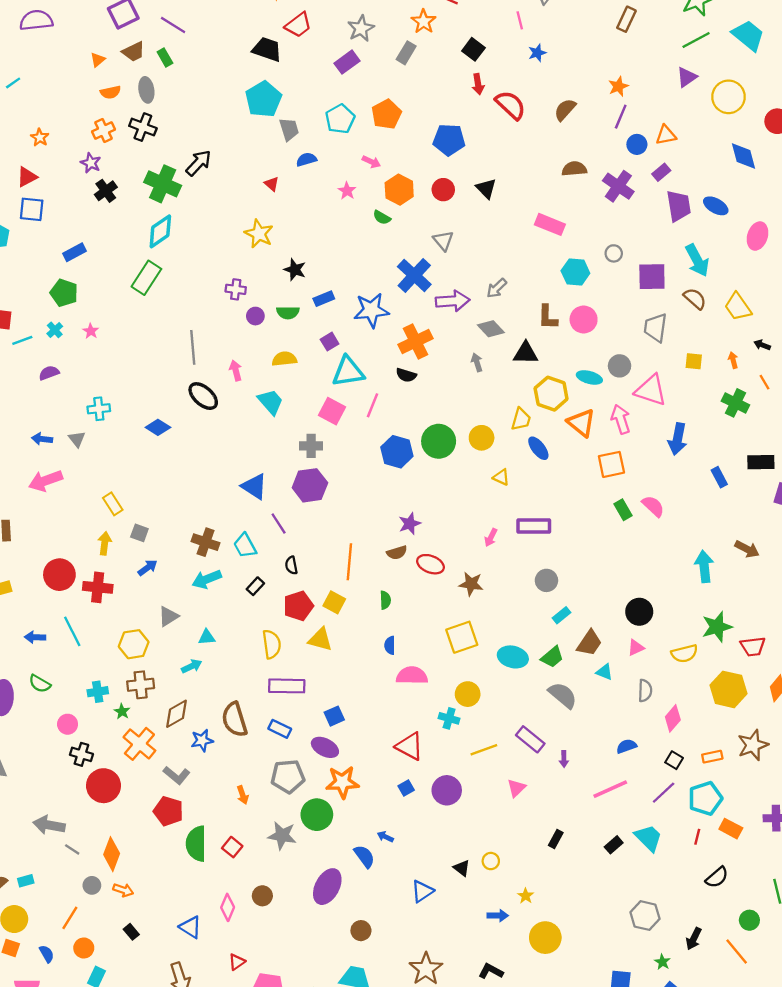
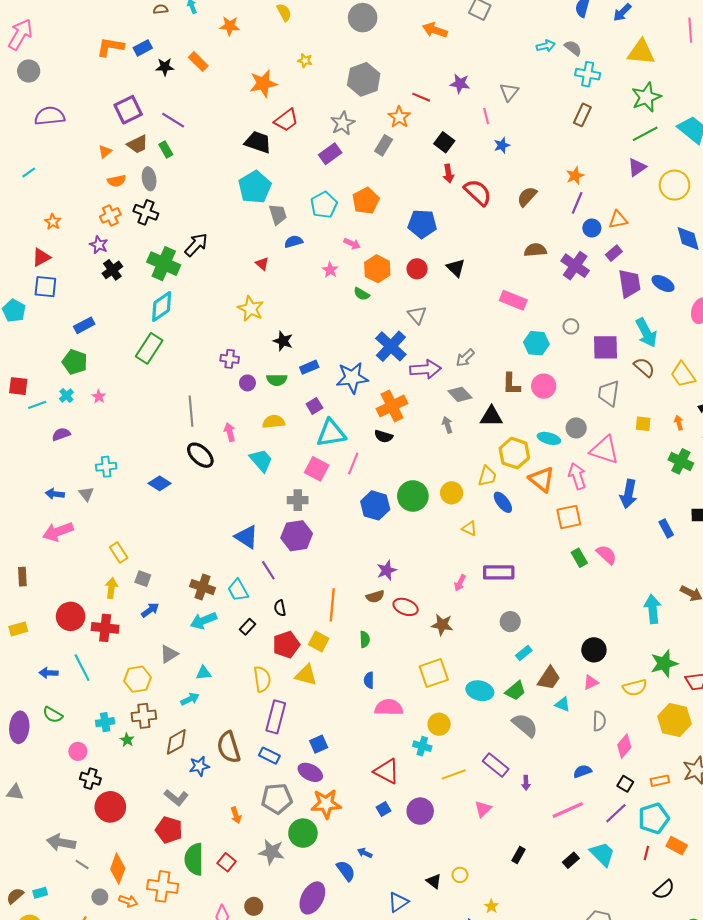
purple rectangle: (287, 686) -> (276, 717), turned -76
orange cross: (139, 744) -> (163, 886), moved, turned -32

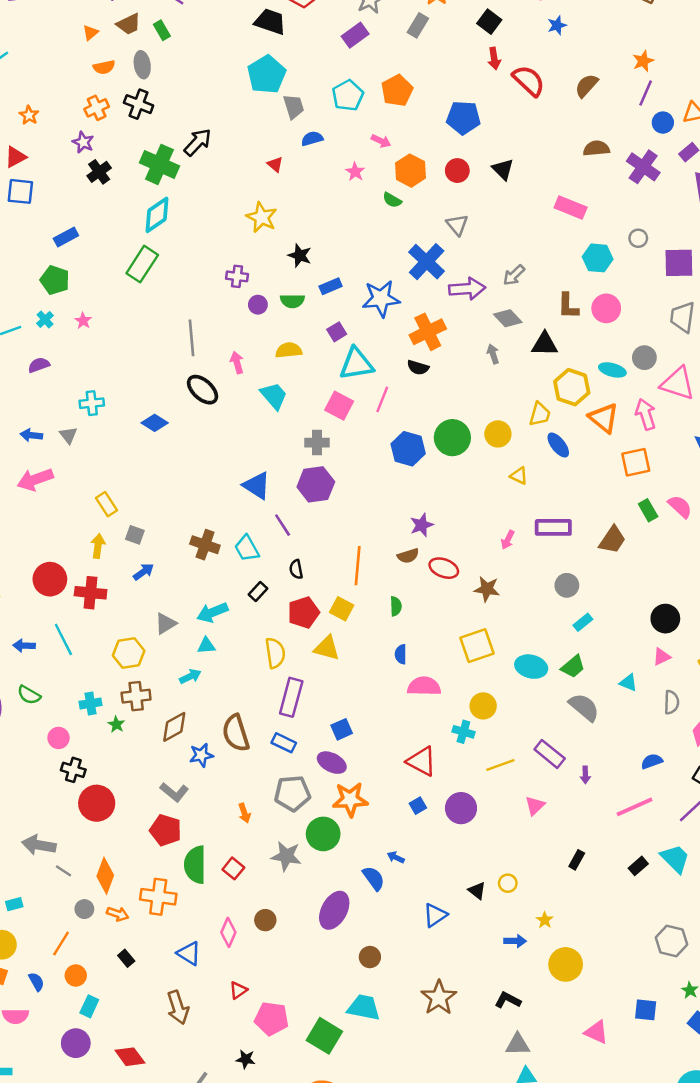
cyan arrow: (203, 621) -> (212, 612), moved
brown trapezoid: (549, 678) -> (612, 540), moved

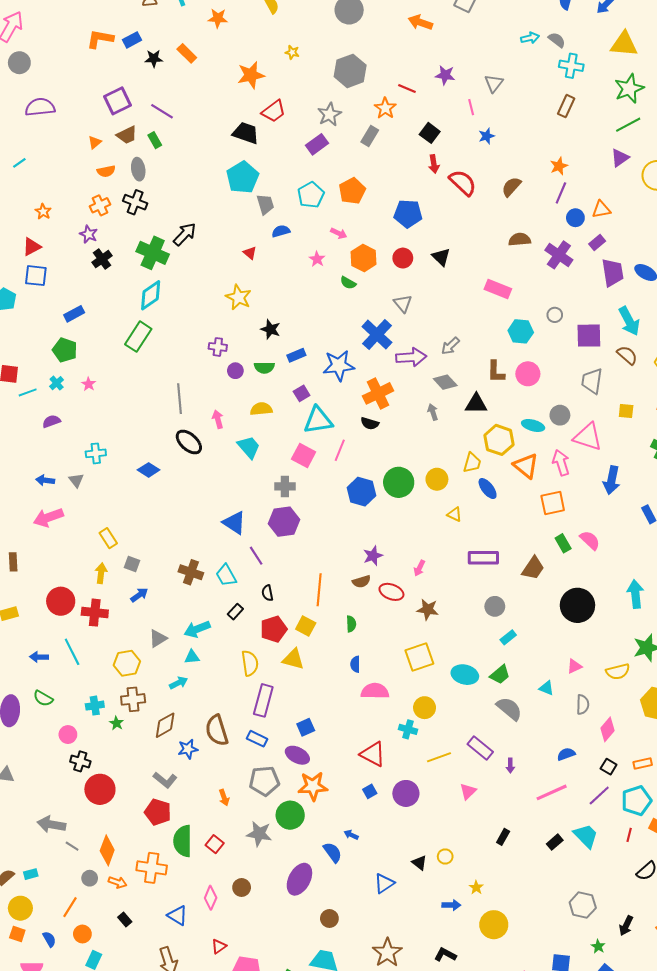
pink arrow: (508, 540) -> (419, 568), moved
black circle: (665, 619) -> (577, 605), moved, size x1.4

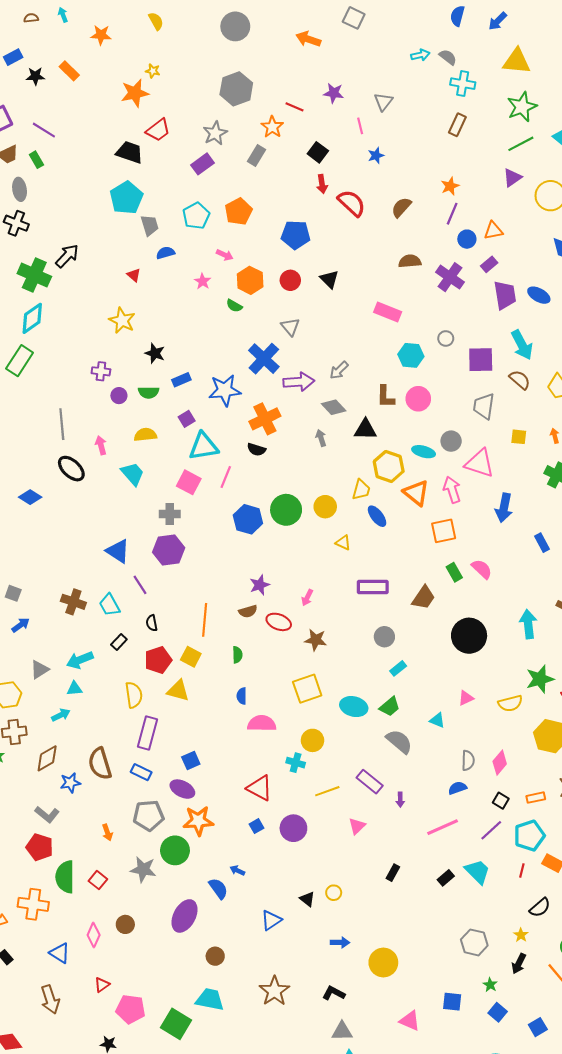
yellow star: (292, 52) -> (153, 71), moved
gray semicircle: (583, 705) -> (468, 760), moved
yellow star: (476, 887) -> (521, 935), moved

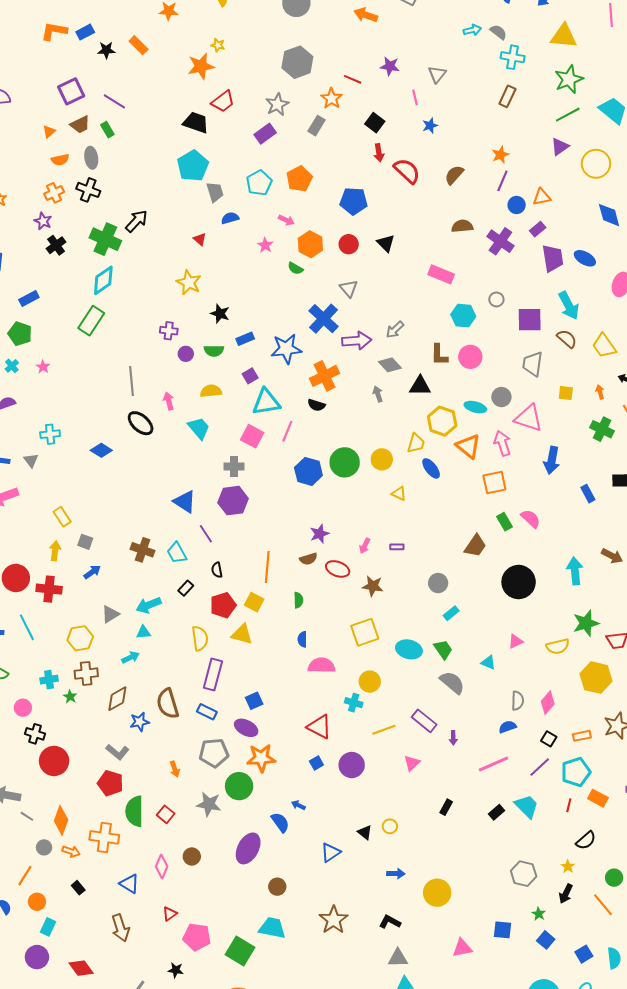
purple rectangle: (373, 587) -> (397, 547), moved, size x0.5
green trapezoid: (390, 707) -> (443, 649), turned -85
pink triangle: (410, 1021) -> (462, 948), turned -35

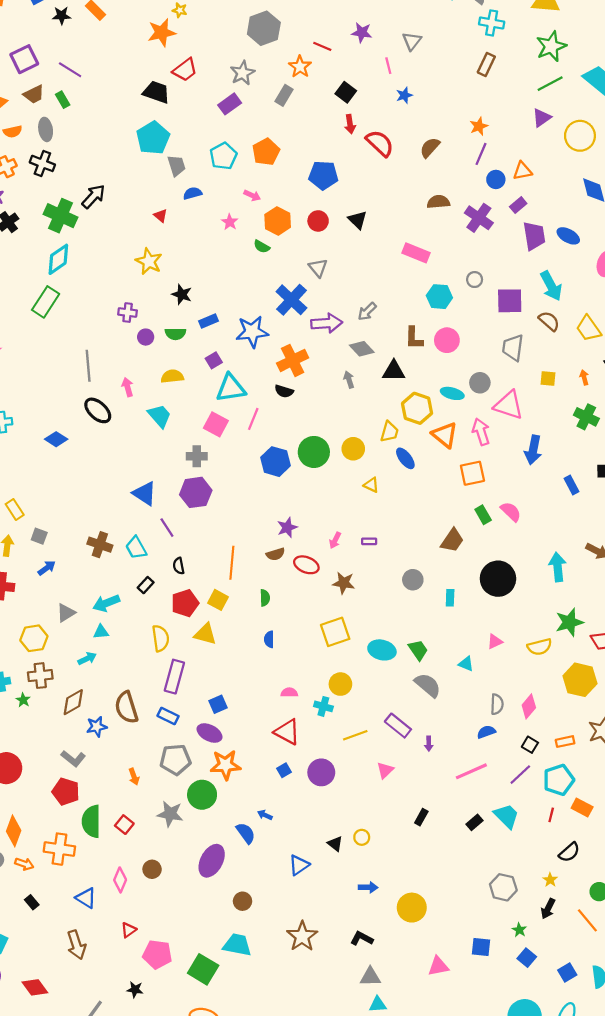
cyan rectangle: (451, 613) -> (450, 598), moved, turned -49
pink semicircle: (321, 665) -> (289, 693), moved, size x0.6

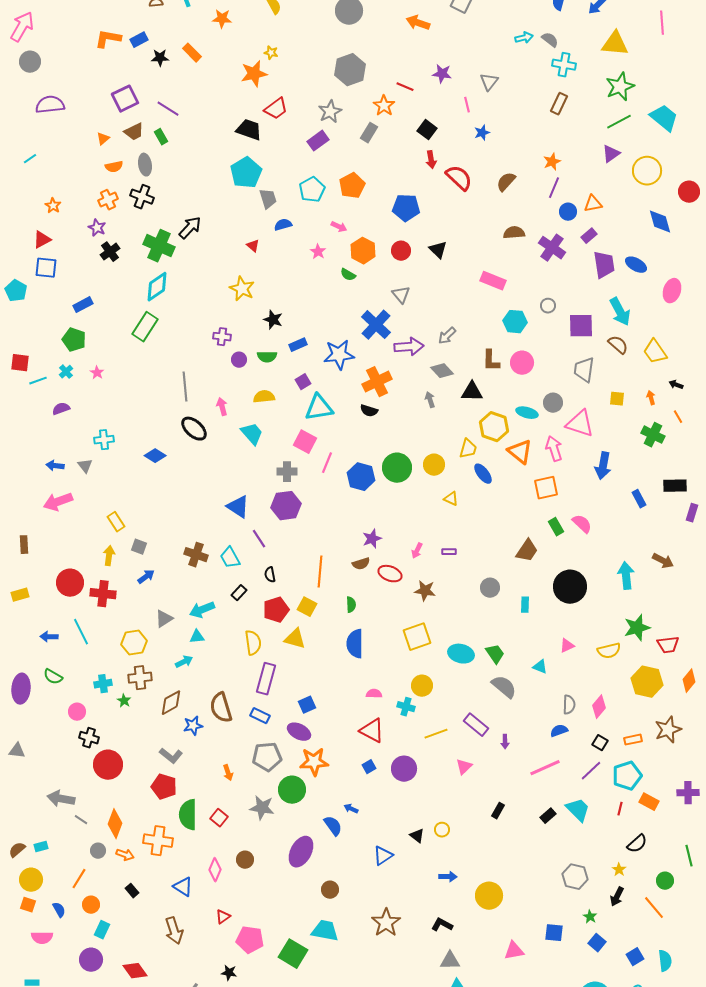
pink line: (253, 419) -> (327, 463), moved
blue semicircle: (269, 639) -> (355, 644), size x1.8

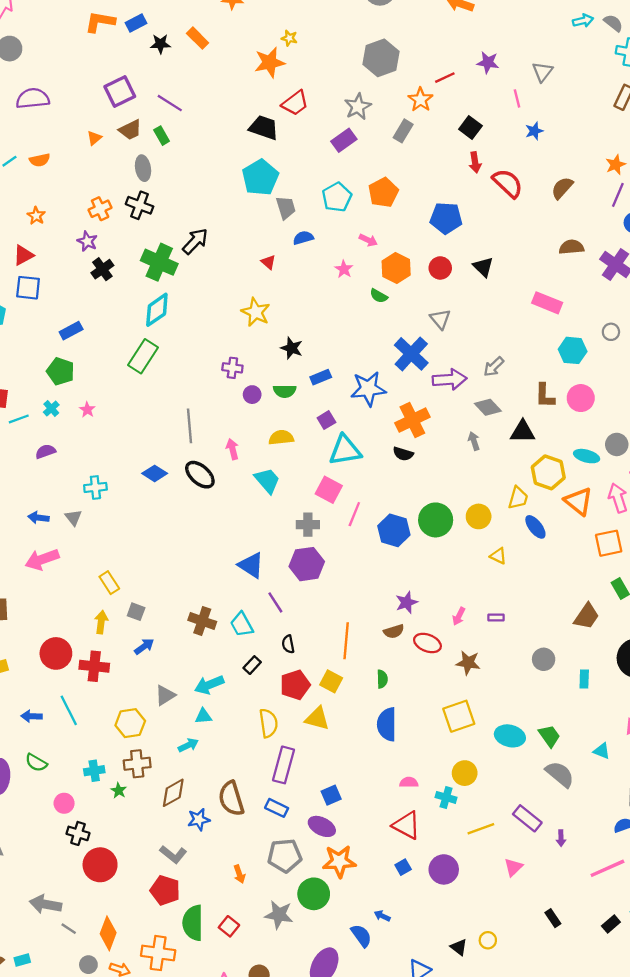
red line: (405, 87) -> (445, 78), turned -48
orange semicircle: (114, 167) -> (40, 160), moved
blue diamond: (155, 456) -> (155, 473), moved
black rectangle: (498, 811) -> (553, 918), turned -63

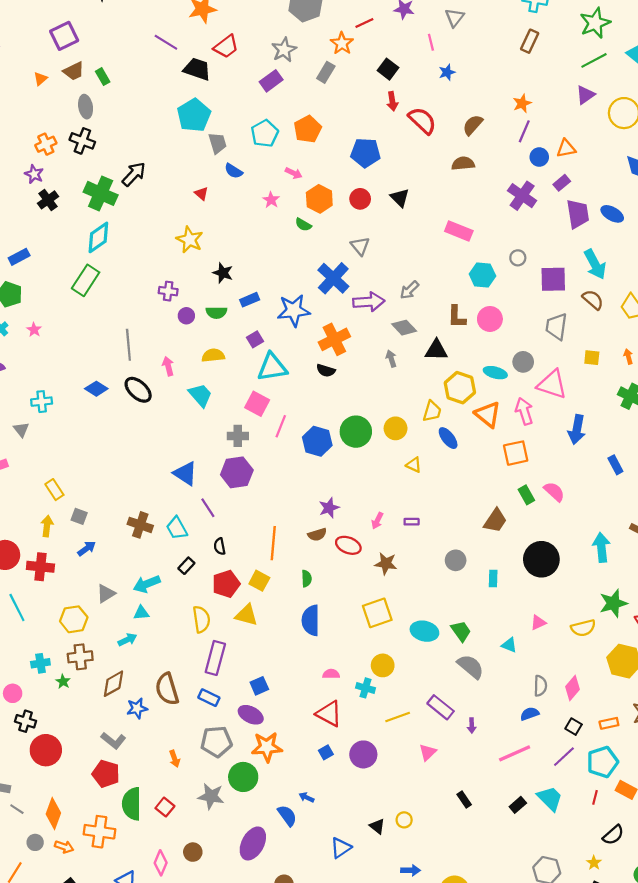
purple line: (170, 103) -> (166, 42), moved
blue semicircle: (303, 238) -> (234, 171), turned -132
brown semicircle: (571, 247) -> (463, 163), moved

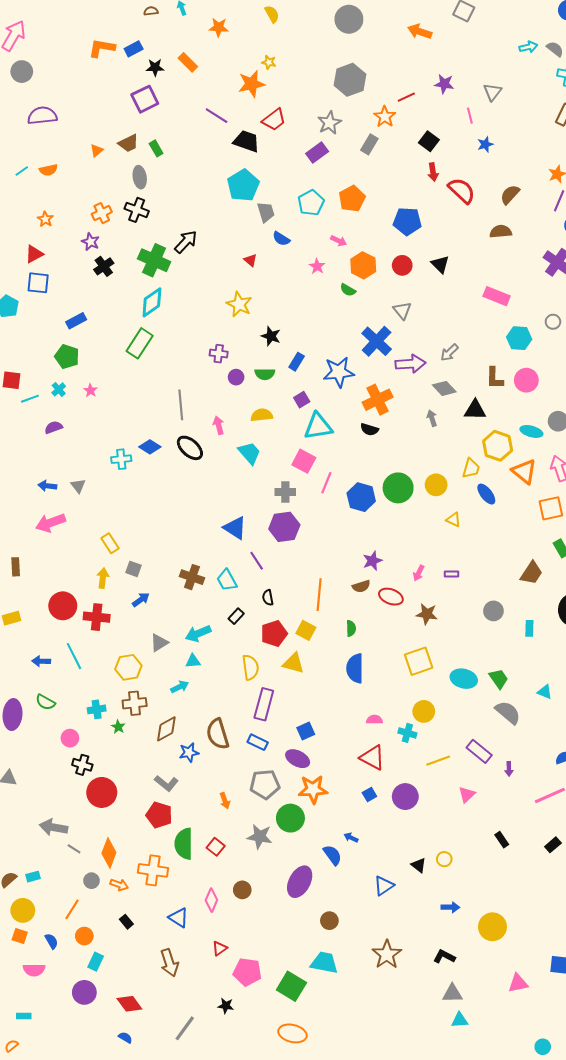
purple square: (64, 36) -> (145, 99), moved
blue rectangle: (250, 300) -> (297, 362), turned -36
cyan cross: (42, 402) -> (121, 459), moved

